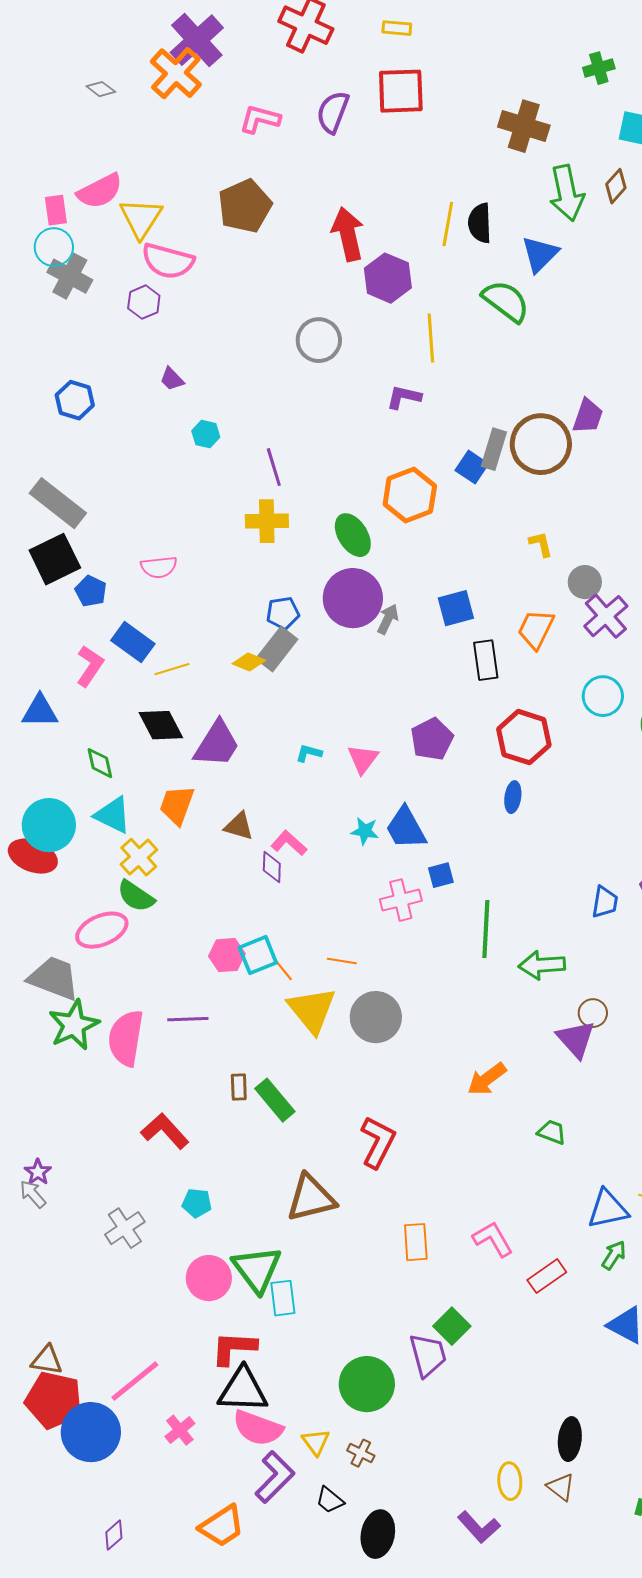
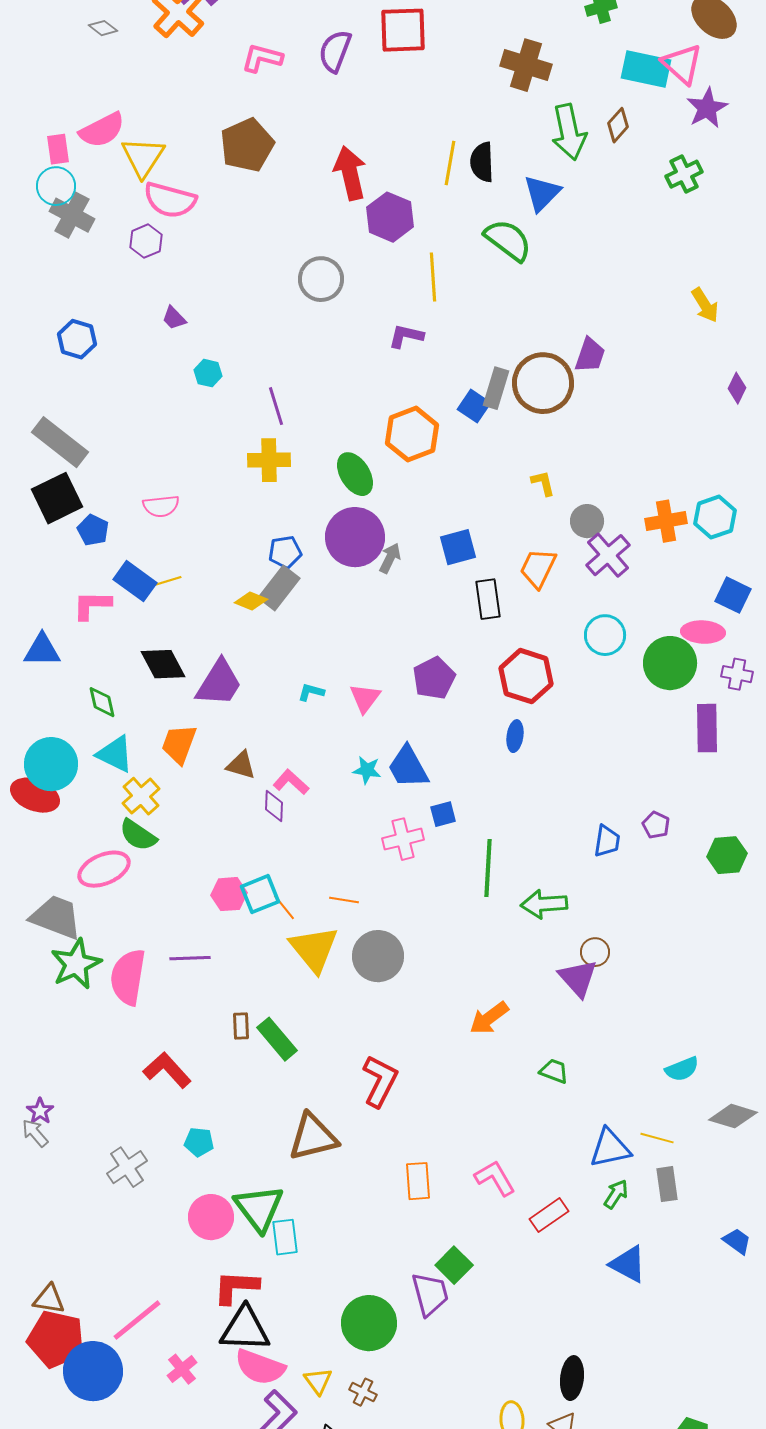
pink L-shape: (90, 666) -> (92, 605), turned -123
yellow line: (172, 669) -> (164, 582), moved

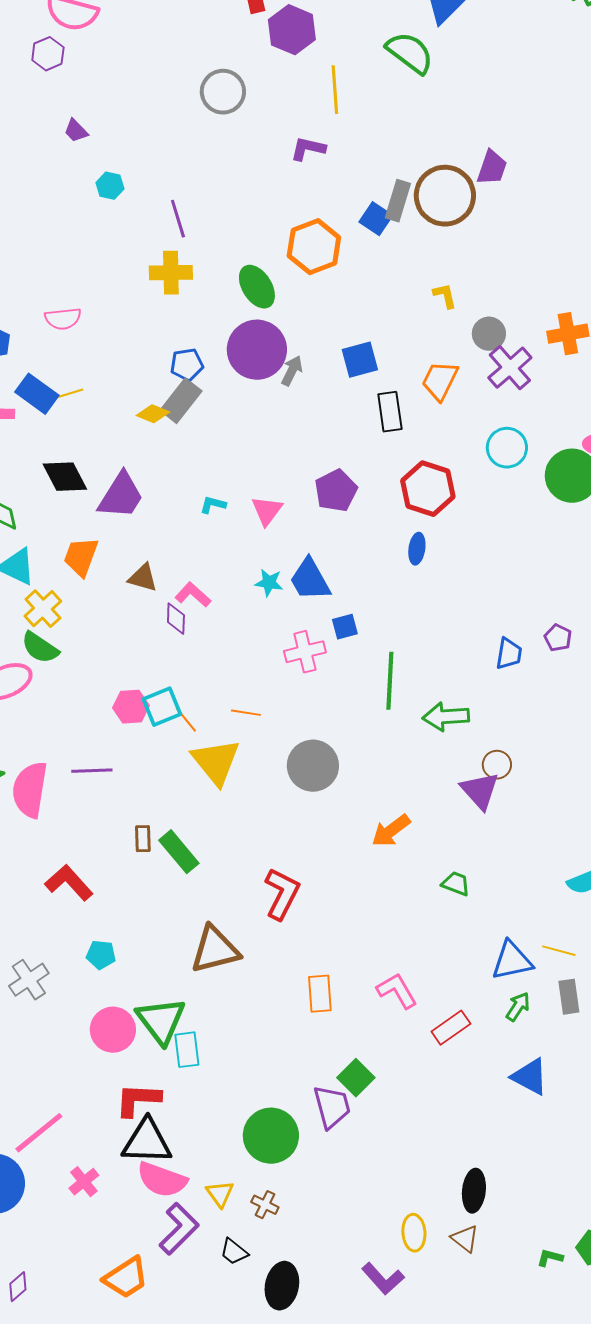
gray circle: (378, 956) -> (313, 766), moved

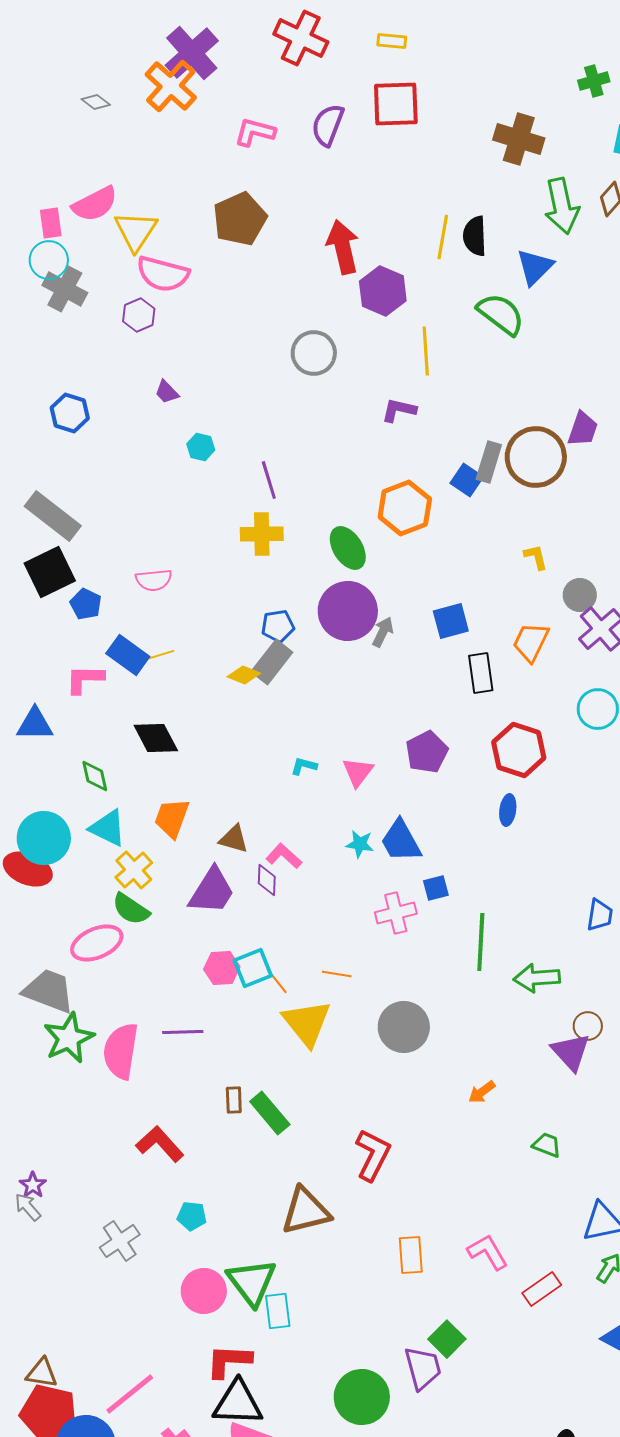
purple trapezoid: (121, 496) -> (212, 891), moved
orange arrow: (391, 831) -> (482, 1092), size x0.7

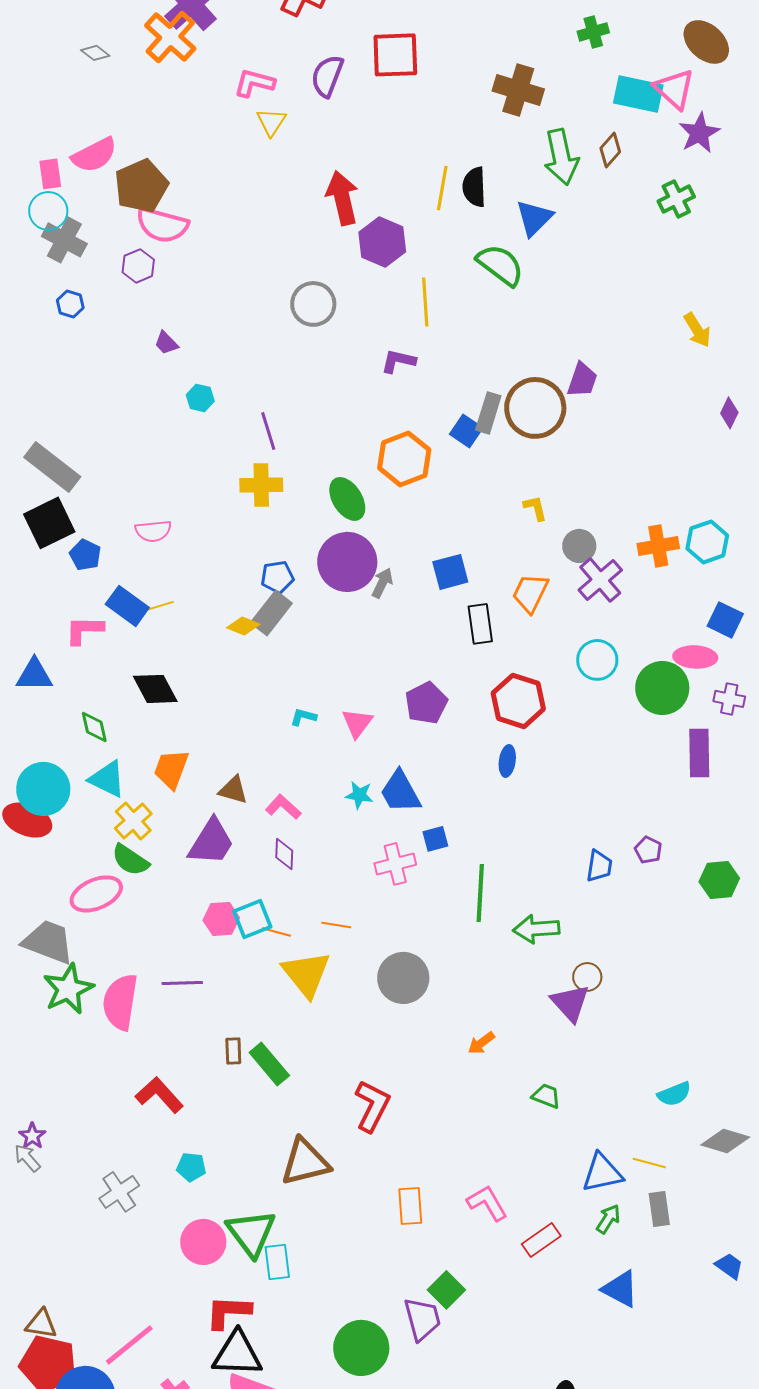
brown pentagon: (240, 219) -> (141, 186), moved
yellow triangle: (136, 231) -> (271, 122), moved, size x0.7
blue hexagon: (70, 413) -> (70, 304), moved, size x0.7
purple diamond: (267, 880) -> (284, 854), moved
orange line: (277, 981) -> (276, 932), turned -36

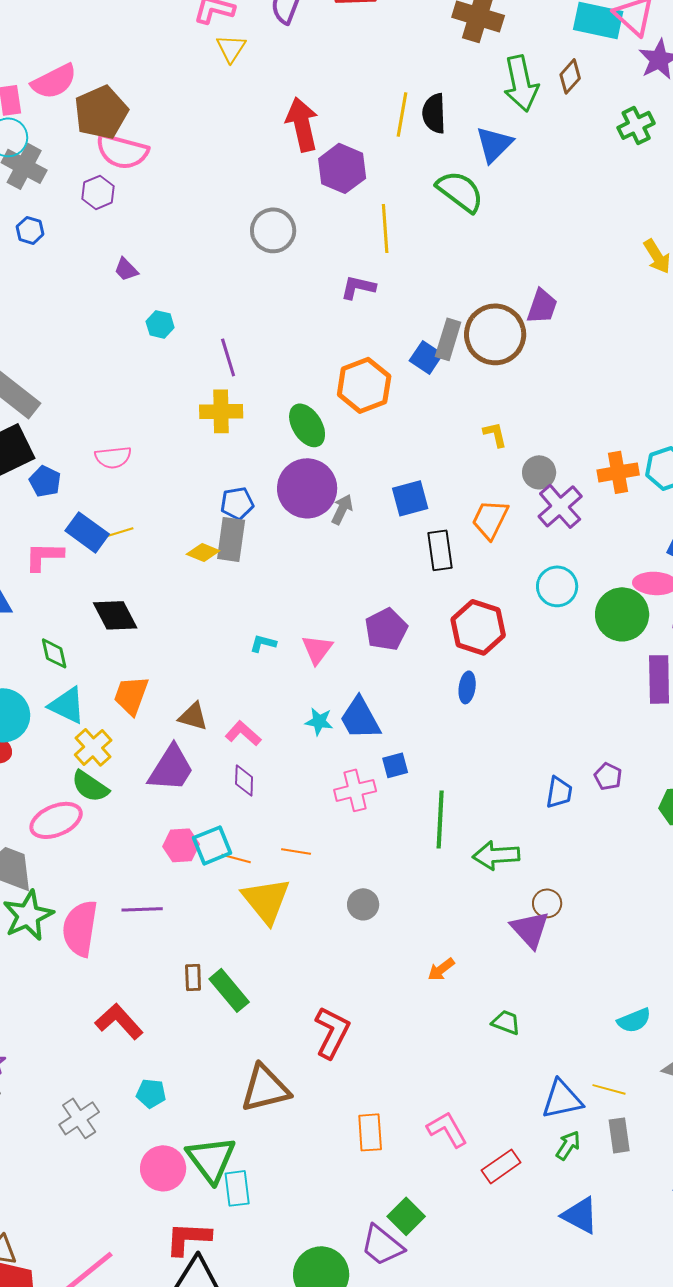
gray rectangle: (271, 613) -> (231, 539), turned -30
gray circle: (403, 978) -> (363, 904), size x0.6
purple trapezoid: (422, 1319) -> (382, 1245), turned 144

